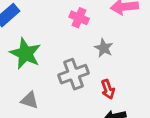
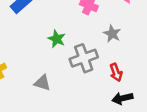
green star: (25, 54) -> (57, 39), moved, size x0.6

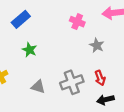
green star: (57, 39) -> (29, 50), moved
gray cross: (84, 58) -> (72, 82), moved

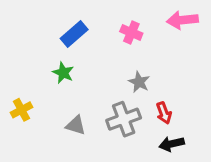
blue rectangle: (21, 19) -> (74, 34), moved
gray star: (97, 45) -> (139, 82), moved

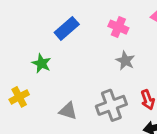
green star: (63, 73) -> (42, 63), moved
gray star: (139, 82) -> (125, 61), moved

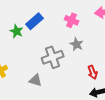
green star: (42, 63) -> (17, 31), moved
gray cross: (111, 105) -> (53, 57), moved

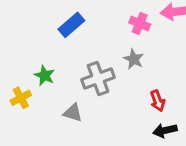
pink cross: (72, 20) -> (140, 23), moved
green star: (17, 31) -> (45, 75), moved

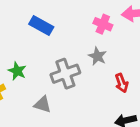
blue rectangle: (71, 25) -> (41, 25), turned 70
red arrow: (157, 101) -> (122, 83), moved

